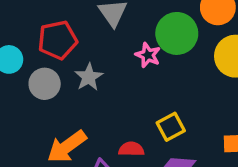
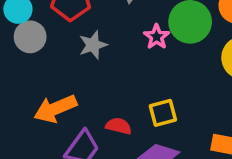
gray circle: (45, 84) -> (30, 37), moved

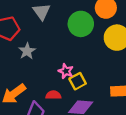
pink star: (157, 37) -> (66, 71), moved

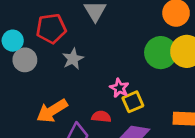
green circle: (81, 24) -> (161, 53), moved

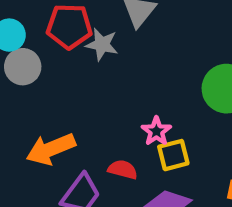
gray star: (73, 59) -> (102, 44), moved, turned 30

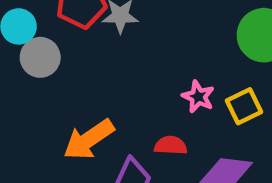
yellow square: (173, 155) -> (244, 106), moved

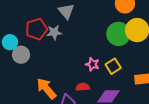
orange arrow: (89, 139) -> (46, 88), turned 90

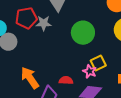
green circle: (118, 34) -> (83, 33), moved
pink star: (93, 64) -> (90, 71), moved

